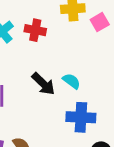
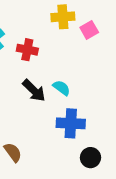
red cross: (35, 30) -> (27, 50), moved

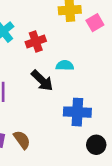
red cross: (27, 50) -> (36, 42), turned -30
cyan semicircle: (62, 88) -> (65, 65), moved, turned -36

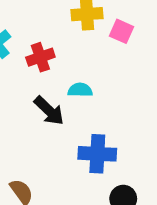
pink square: (95, 23) -> (121, 31), turned -36

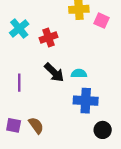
cyan semicircle: (80, 90) -> (79, 74), moved

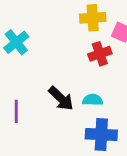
red cross: (48, 37) -> (100, 54), moved

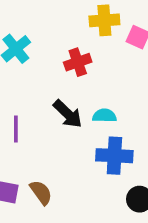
red cross: (100, 54) -> (78, 62), moved

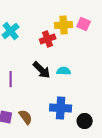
yellow cross: (104, 20) -> (64, 25), moved
blue cross: (114, 156) -> (61, 108), moved

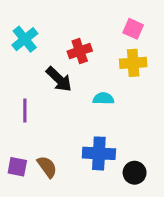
yellow cross: (64, 25) -> (133, 63), moved
black arrow: (42, 70) -> (59, 79), moved

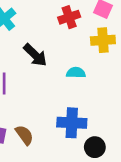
red cross: (80, 51) -> (69, 17), moved
black circle: (135, 173) -> (95, 147), moved

